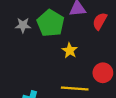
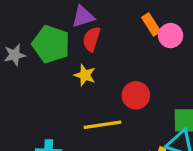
red semicircle: (100, 21) -> (92, 39), moved

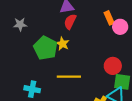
green pentagon: (51, 44) -> (45, 48), moved
red circle: (136, 95) -> (113, 66), moved

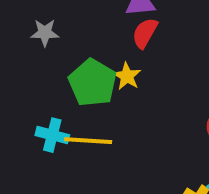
yellow line: (69, 77) -> (88, 141), moved
cyan cross: (32, 89) -> (52, 135), moved

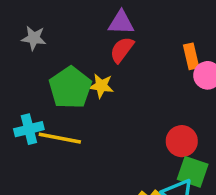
yellow star: (127, 76) -> (101, 86), turned -30
cyan cross: (52, 135) -> (29, 129), turned -36

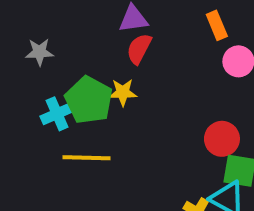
orange rectangle: (191, 56) -> (217, 25), moved
cyan cross: (29, 129) -> (57, 114), moved

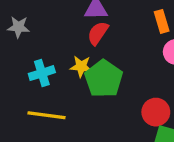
green pentagon: (89, 100) -> (104, 79), moved
cyan cross: (57, 114) -> (42, 73), moved

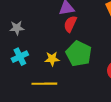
yellow star: (81, 66) -> (52, 59), moved
cyan cross: (42, 73) -> (20, 57), moved

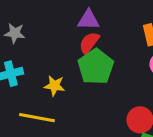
green pentagon: (79, 54) -> (96, 67), moved

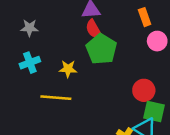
red semicircle: (89, 43) -> (94, 29), turned -60

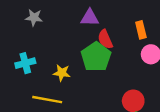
gray star: (29, 28) -> (34, 18), moved
red semicircle: (94, 29) -> (105, 39), moved

